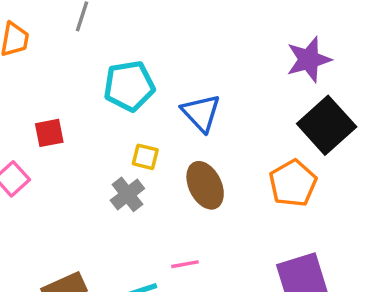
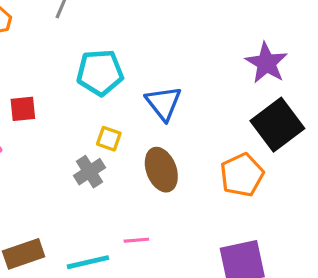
purple star: (309, 60) -> (266, 63), turned -30

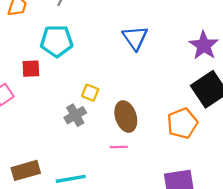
cyan pentagon: (100, 72) -> (57, 41), moved
blue triangle: (164, 103) -> (135, 38), moved
pink line: (136, 240) -> (119, 147), moved

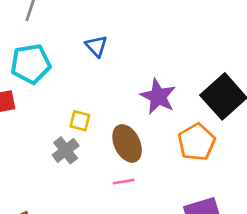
blue triangle: (135, 38) -> (96, 46), moved, size x0.7
purple star: (204, 45) -> (158, 96), moved

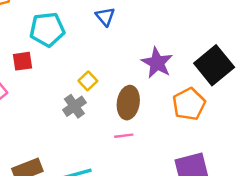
yellow square: (80, 121) -> (88, 81), turned 30
brown ellipse: (127, 143) -> (128, 103), turned 32

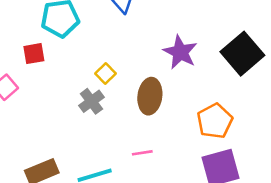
orange pentagon: (189, 104) -> (215, 121), moved
pink line: (124, 136) -> (142, 153), moved

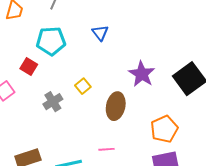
red square: (34, 54) -> (29, 67), turned 36
gray cross: (91, 101) -> (53, 102), moved

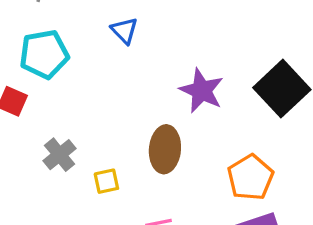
yellow square: (83, 86) -> (106, 181), moved, turned 35

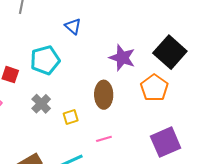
cyan pentagon: (44, 54) -> (45, 60), moved
orange pentagon: (250, 177) -> (154, 88), moved

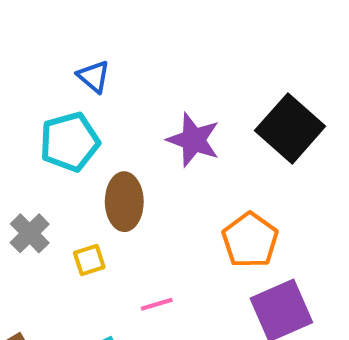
cyan pentagon: (45, 60) -> (70, 142), moved
orange pentagon: (154, 88) -> (250, 240), moved
brown ellipse: (104, 95) -> (124, 202), moved

